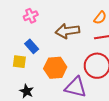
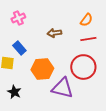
brown arrow: (67, 31) -> (54, 33), size x0.6

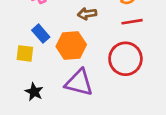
orange hexagon: (42, 69) -> (71, 46), moved
purple triangle: (62, 88) -> (79, 83), moved

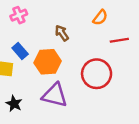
brown arrow: (87, 14) -> (62, 33), turned 63
red line: (132, 22) -> (119, 40), moved

